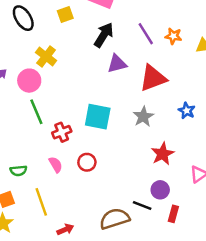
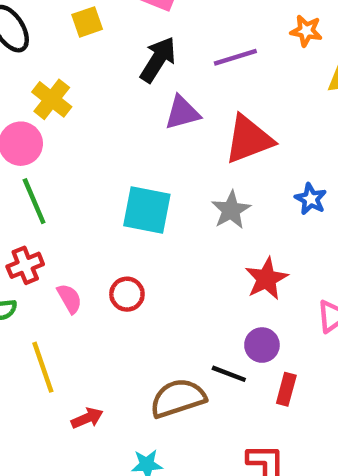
purple line: (146, 34) -> (235, 57), turned -75
orange star: (173, 36) -> (306, 31), moved
red cross: (62, 132) -> (25, 265), moved

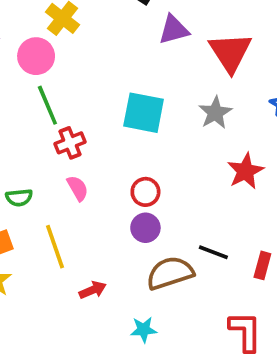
red triangle: (249, 139) -> (230, 52), turned -42
red cross: (25, 265) -> (70, 143), moved
red circle: (127, 294) -> (145, 192), moved
purple circle: (262, 345) -> (145, 228), moved

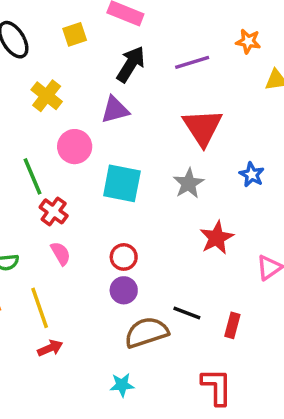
purple triangle: (174, 30) -> (115, 110), moved
pink circle: (36, 56) -> (75, 147), moved
red cross: (70, 143) -> (54, 211), turned -32
red arrow: (93, 290) -> (50, 348), moved

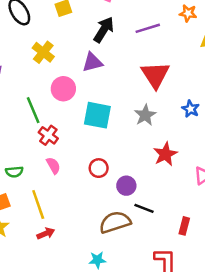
purple circle: (124, 290) -> (126, 186), moved
red rectangle: (232, 325) -> (184, 226), moved

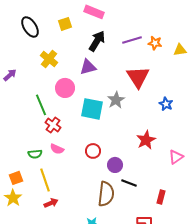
orange star: (188, 13) -> (155, 43), moved
gray star: (145, 115) -> (116, 100), moved
pink semicircle: (53, 166) -> (57, 149), turned 144
green semicircle: (14, 172) -> (35, 154), moved
brown semicircle: (115, 222) -> (106, 194), turned 115

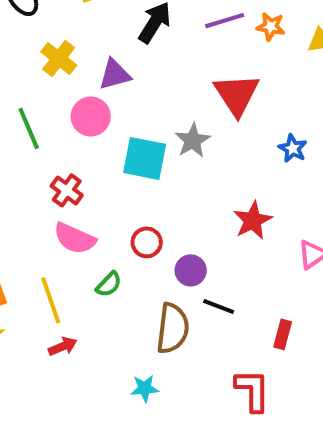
purple triangle: (88, 67) -> (115, 74), moved
green line: (41, 105) -> (29, 128), moved
pink semicircle: (57, 149) -> (75, 238), size x1.5
green semicircle: (35, 154) -> (109, 284), moved, turned -40

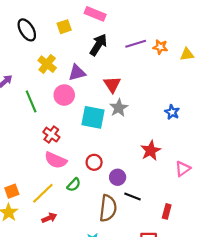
red triangle: (237, 94) -> (112, 84), moved, size x0.7
yellow line: (51, 300) -> (43, 193), turned 65

